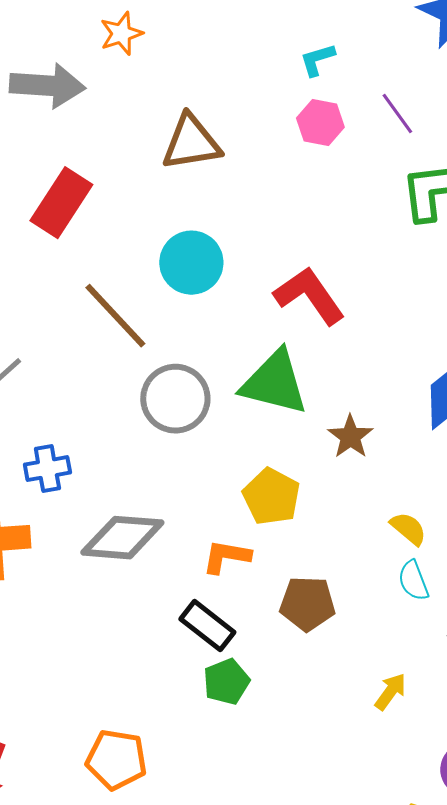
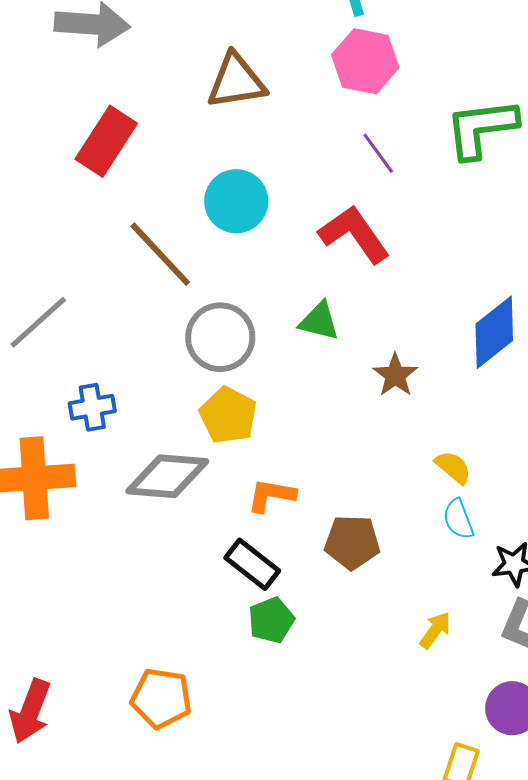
purple line: (397, 114) -> (378, 153), moved
pink hexagon: (320, 123) -> (365, 61), size x1.4
green triangle: (274, 383) -> (319, 321), size x0.6
yellow pentagon: (271, 497) -> (228, 415), moved

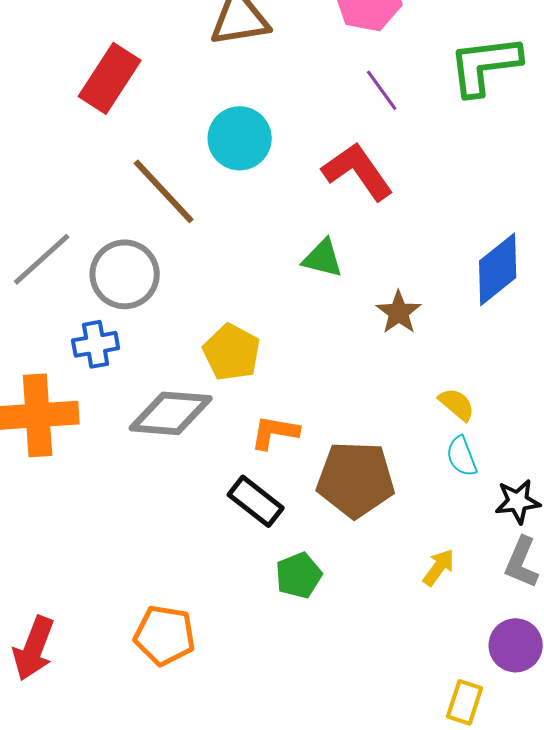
gray circle: (220, 337) -> (125, 274), moved
brown pentagon: (352, 542) -> (356, 479), size x1.4
green pentagon: (271, 620) -> (299, 575), moved

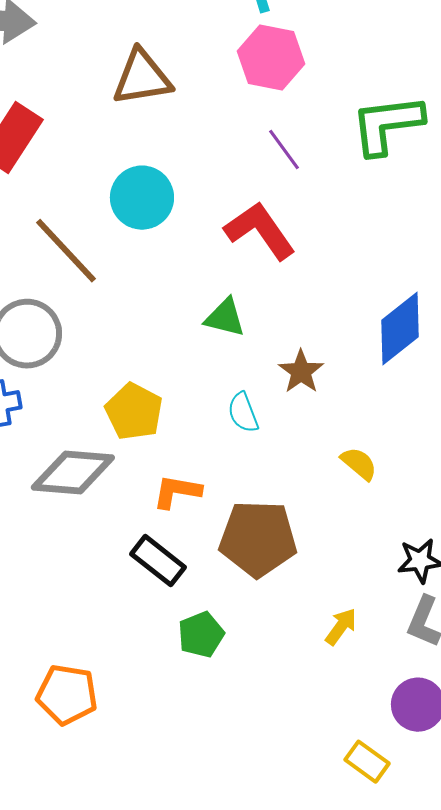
cyan semicircle: (462, 456) -> (243, 413), moved
yellow rectangle: (465, 702) -> (367, 762), turned -72

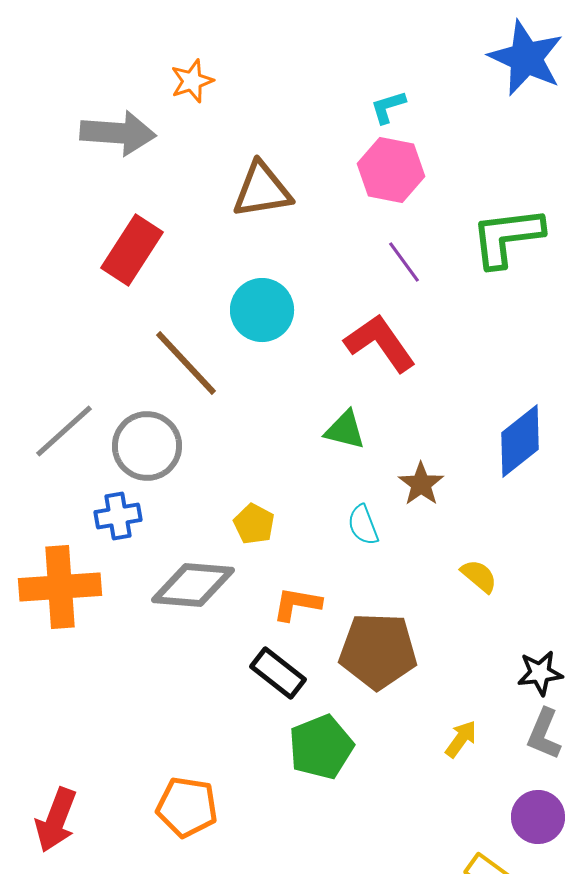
yellow pentagon: (134, 412) -> (254, 524), size x0.7
green pentagon: (201, 635) -> (321, 747), size x1.4

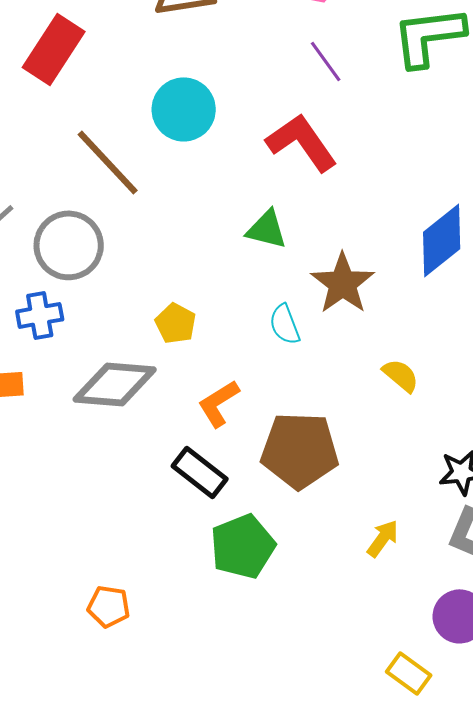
brown star: (421, 484) -> (343, 283), size x1.4
orange L-shape: (297, 604) -> (219, 403), turned -42
orange pentagon: (187, 807) -> (109, 606), size x0.7

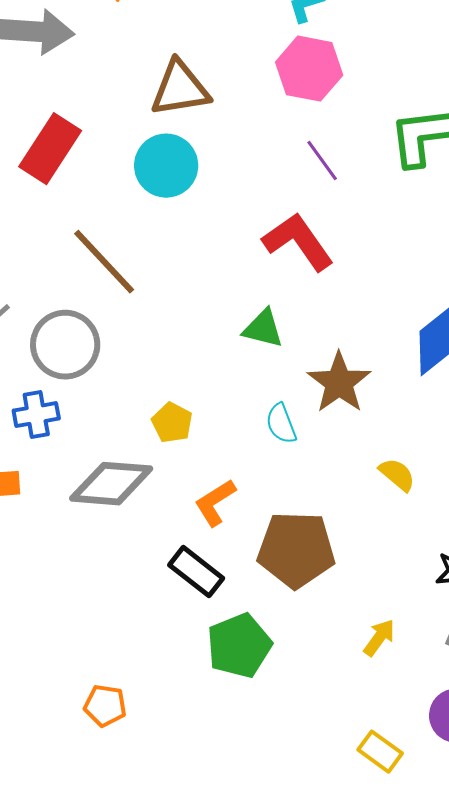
cyan circle: (184, 109) -> (166, 166), moved
yellow rectangle: (409, 673) -> (380, 752), moved

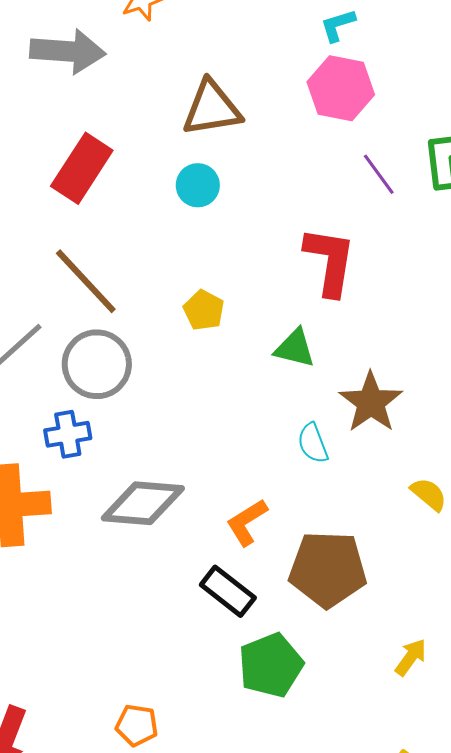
purple line: (322, 161) -> (379, 174), moved
cyan circle: (166, 166) -> (198, 185), size x0.7
red L-shape: (298, 242) -> (330, 261), turned 44
brown line: (104, 262) -> (86, 281), moved
yellow pentagon: (172, 423) -> (204, 310), moved

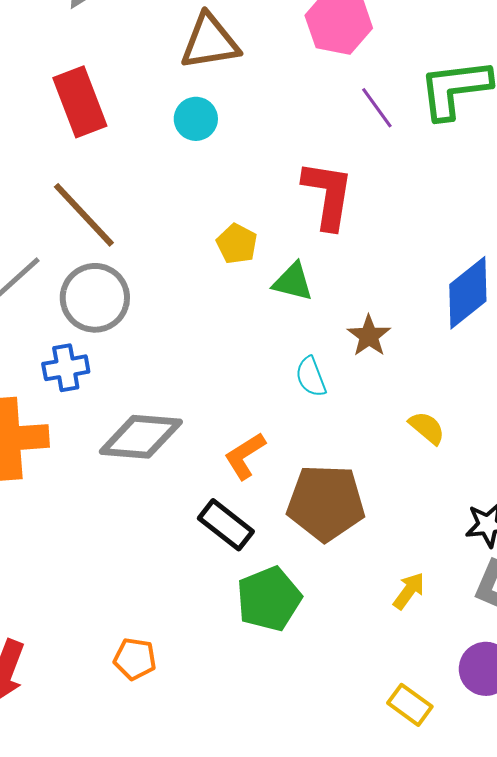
red rectangle: (82, 168) -> (80, 102), turned -54
yellow pentagon: (204, 310) -> (237, 244), moved
brown star: (371, 402) -> (369, 336), size x0.7

